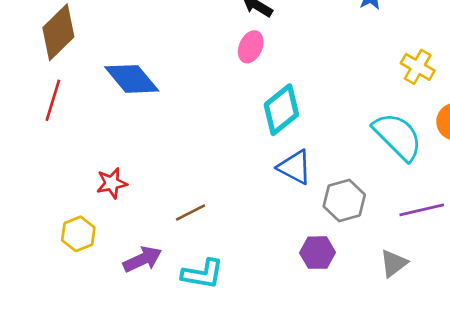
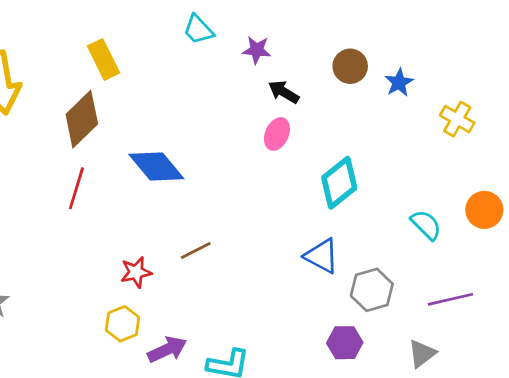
yellow cross: (418, 67) -> (457, 119), moved
cyan diamond: (281, 110) -> (339, 183), moved
cyan semicircle: (398, 136) -> (426, 225), size x0.6
brown line: (191, 213) -> (196, 251), moved
yellow hexagon: (78, 234) -> (122, 324), moved

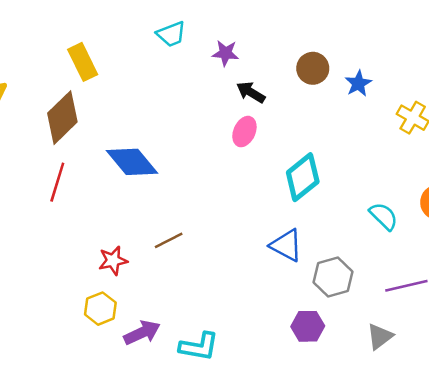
cyan trapezoid: (198, 30) -> (171, 34), turned -68

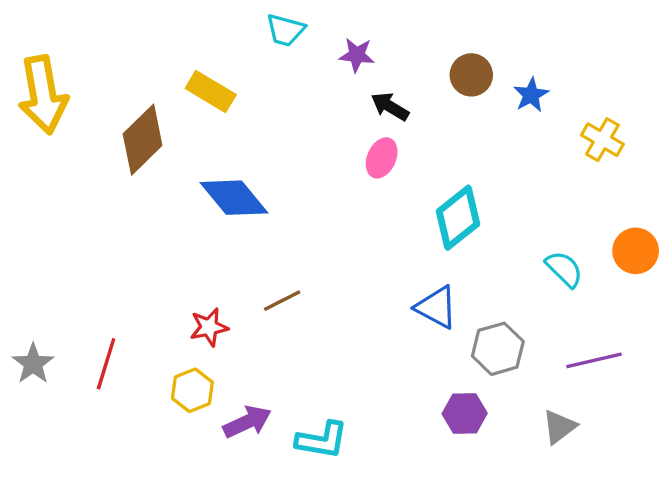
cyan trapezoid: (171, 34) -> (285, 30), turned 36
yellow rectangle: (83, 62) -> (211, 91), moved, turned -33
red line: (57, 182) -> (106, 364), moved

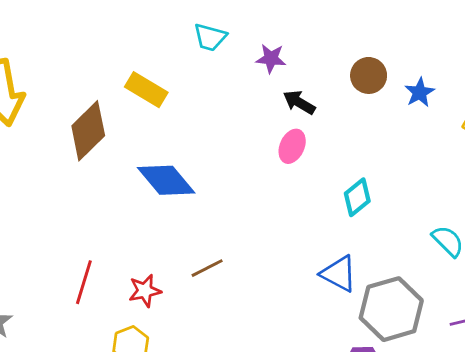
cyan diamond: (458, 218) -> (357, 197), size x0.7
gray hexagon: (498, 349) -> (391, 309), size x1.4
red line: (106, 364) -> (84, 282), moved

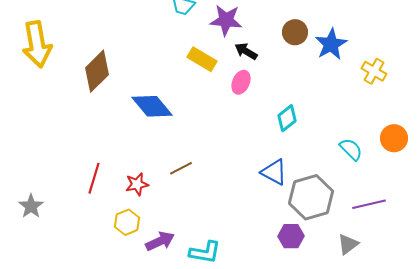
purple star: (271, 58) -> (226, 20), size x1.5
yellow rectangle: (146, 90) -> (202, 59), moved
blue star: (420, 92) -> (331, 44), size x1.5

